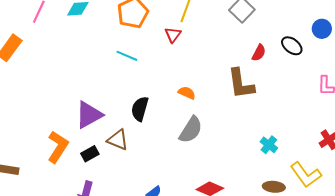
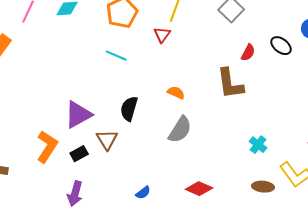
brown triangle: (118, 140) -> (107, 140), turned 35

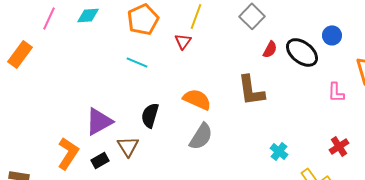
black ellipse: (281, 46) -> (302, 52), size x1.5
red semicircle: (248, 53) -> (270, 49), moved
orange semicircle: (176, 93) -> (197, 99), size x1.6

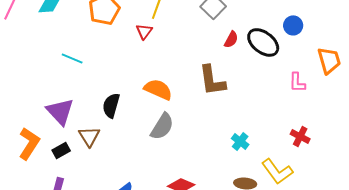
cyan line: (137, 62) -> (72, 58), moved
purple triangle: (99, 121) -> (60, 111), turned -44
red cross: (339, 146) -> (300, 136), turned -30

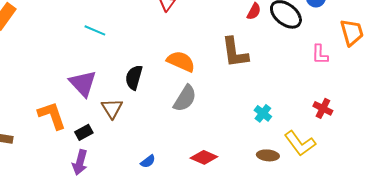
orange L-shape: (29, 143) -> (52, 115), turned -52
black rectangle: (61, 150) -> (84, 132), moved

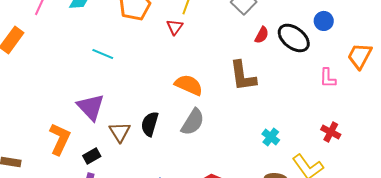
orange trapezoid: (352, 32) -> (360, 56), turned -136
black semicircle: (134, 77) -> (150, 124), moved
orange L-shape: (52, 115) -> (60, 139), turned 44

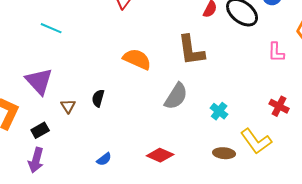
gray semicircle: (193, 122) -> (176, 96), moved
black semicircle: (150, 124) -> (98, 98), size x0.7
brown triangle: (120, 132) -> (68, 106), size x0.7

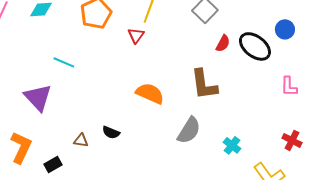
purple triangle: (39, 81) -> (38, 97), moved
black semicircle: (98, 98) -> (111, 132), turned -84
brown triangle: (68, 106) -> (81, 140), turned -49

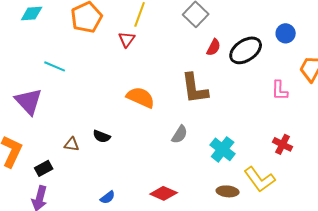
blue circle: (285, 29) -> (286, 33), moved
black ellipse: (255, 46) -> (246, 50), turned -72
gray semicircle: (189, 130) -> (180, 134), size x0.7
cyan cross: (232, 145) -> (223, 149), size x1.4

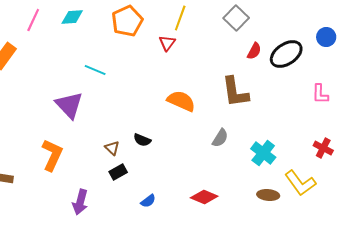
brown triangle: (72, 144) -> (112, 148), turned 35
black rectangle: (44, 168) -> (118, 172), moved

